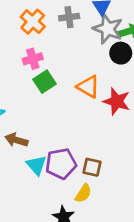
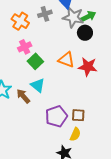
brown arrow: (16, 140) -> (23, 96), moved, turned 42
cyan triangle: (36, 165) -> (38, 85), moved

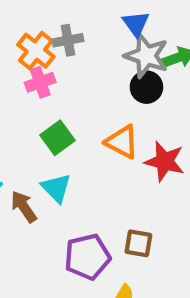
gray cross: (45, 14) -> (68, 40), moved
black circle: (85, 33) -> (146, 87), moved
pink cross: (25, 47) -> (40, 82), moved
brown square: (78, 115) -> (138, 243), moved

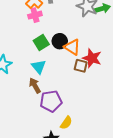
black circle: (146, 87) -> (60, 41), moved
brown arrow: (24, 207) -> (35, 86), moved
brown square: (138, 243) -> (81, 66), moved

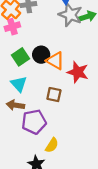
brown square: (81, 66) -> (54, 95), moved
brown arrow: (35, 86) -> (15, 105), turned -49

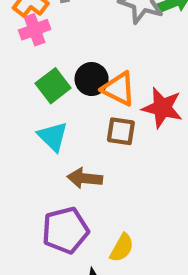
brown square: (54, 95) -> (121, 131), moved
brown arrow: (15, 105) -> (85, 178), moved
purple pentagon: (34, 122) -> (65, 230), moved

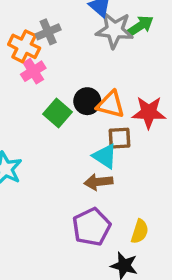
cyan triangle: (53, 137) -> (105, 156), moved

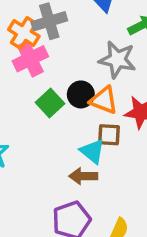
gray star: (114, 30) -> (117, 60), moved
gray cross: (48, 32) -> (49, 21), size x1.4
pink cross: (33, 71) -> (30, 59), size x1.4

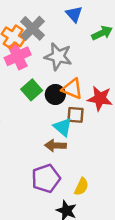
gray cross: (49, 21) -> (33, 28), turned -30
gray star: (117, 60) -> (58, 56), moved
black circle: (81, 94) -> (55, 94), moved

